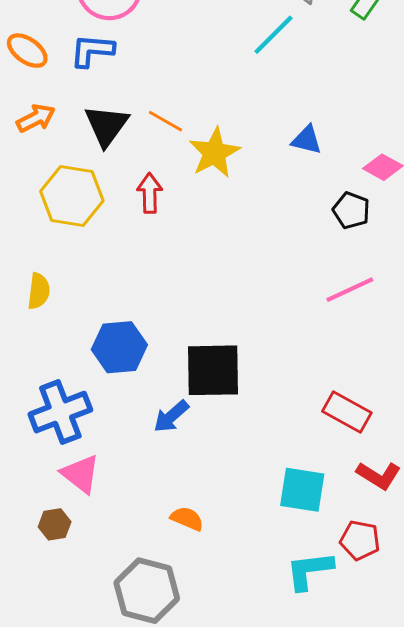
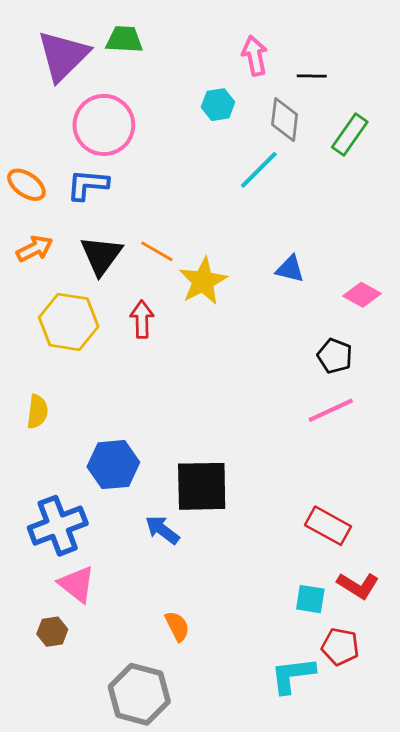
black pentagon: (351, 210) -> (335, 356), moved
blue arrow: (171, 416) -> (162, 530), turned 78
cyan square: (302, 490) -> (310, 599), moved, size x0.7
orange semicircle: (187, 519) -> (177, 626), turned 40

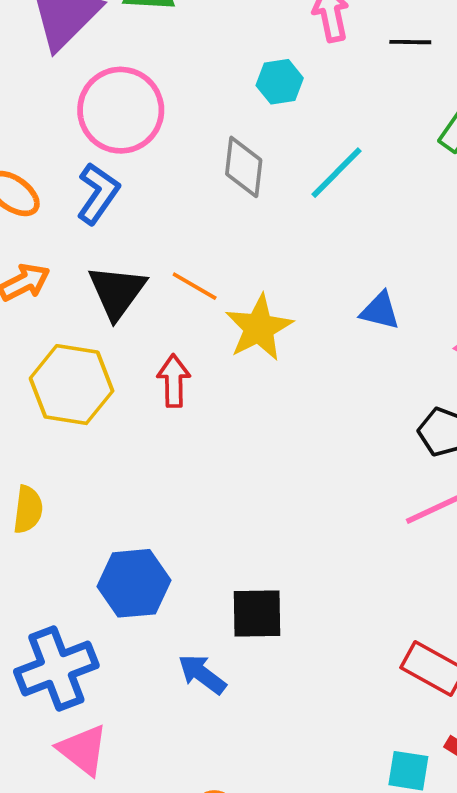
gray diamond: (285, 120) -> (244, 167), moved
blue L-shape: (88, 185) -> (98, 193), turned 120
black square: (202, 486) -> (257, 614), size x0.7

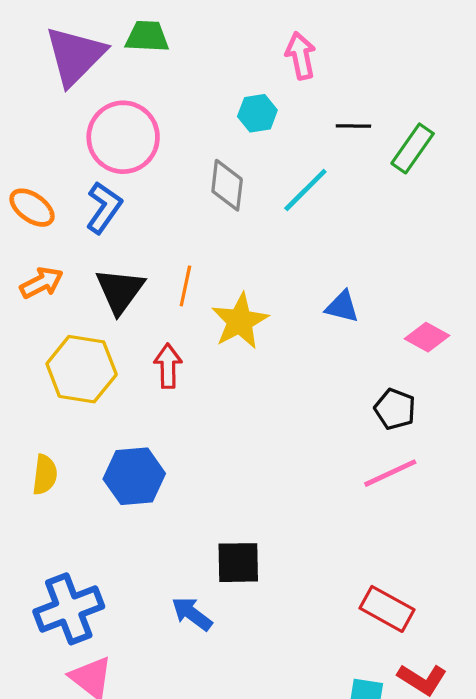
black line: (410, 42) -> (353, 126), moved
orange line: (195, 286) -> (185, 286), turned 72
blue hexagon: (134, 583) -> (134, 476), moved

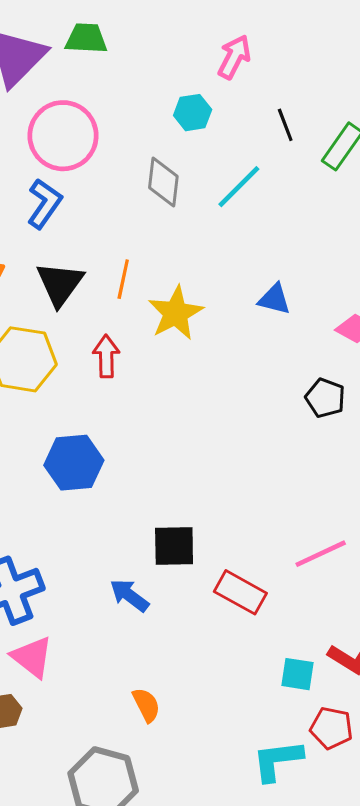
pink arrow: (301, 56) -> (234, 57), turned 39
black line: (353, 126) -> (285, 125), turned 68
pink line: (390, 473) -> (321, 554), moved
red rectangle: (387, 609) -> (240, 592), moved

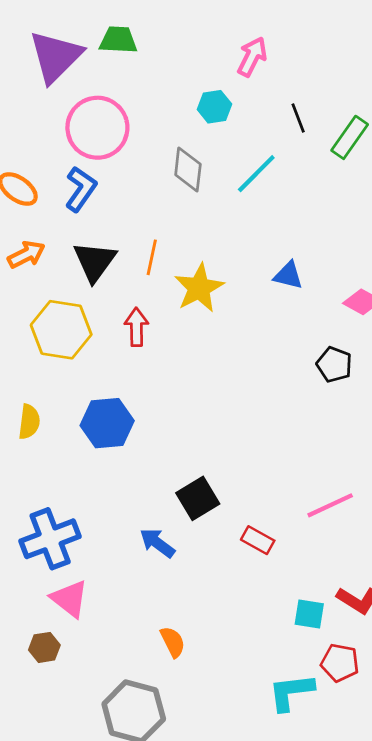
black square: (174, 546) -> (198, 498), turned -30
red rectangle: (240, 592) -> (258, 540), size x0.7

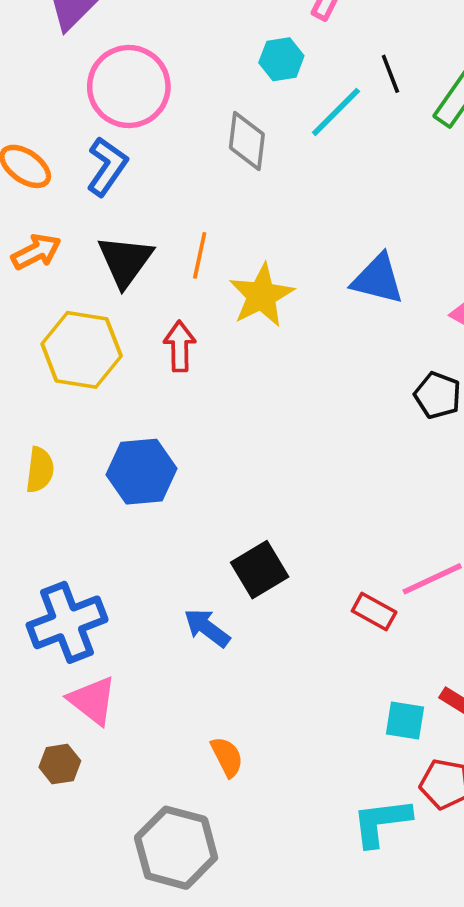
cyan line: (256, 174) -> (336, 112), moved
blue triangle: (288, 275) -> (378, 279), size x1.4
red rectangle: (258, 540) -> (374, 611), moved

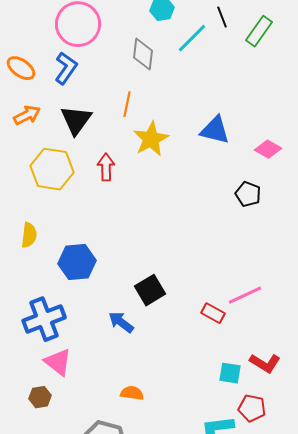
orange line: (200, 255) -> (127, 104), moved
blue hexagon: (142, 472) -> (77, 262), moved
orange semicircle: (227, 757) -> (132, 393), turned -55

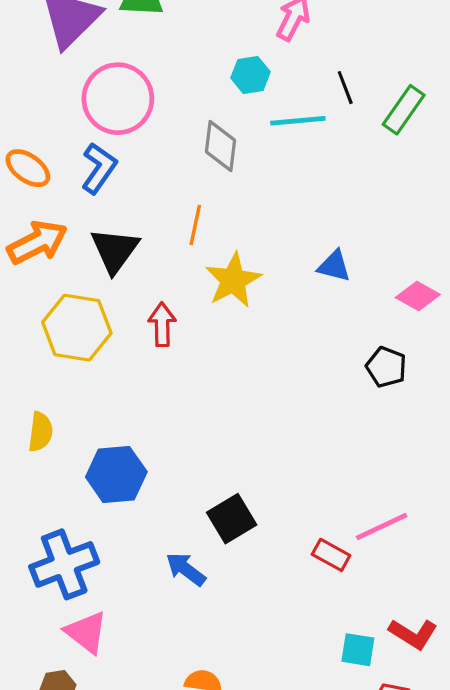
cyan line: (192, 38) -> (298, 121), turned 40
orange arrow: (27, 115) -> (37, 242), size x1.4
blue triangle: (215, 130) -> (334, 266), size x0.7

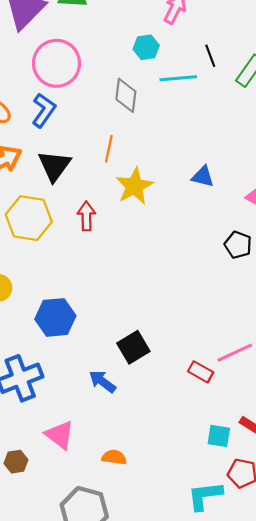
pink triangle: (86, 632) -> (60, 435), moved

